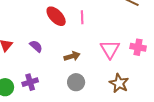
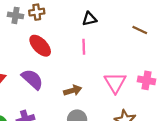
red ellipse: (56, 16) -> (40, 46), moved
purple semicircle: (36, 46) -> (32, 79), size x1.5

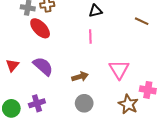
red ellipse: (40, 46) -> (40, 28), moved
pink cross: (146, 80) -> (148, 90), moved

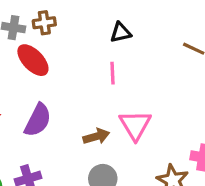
purple semicircle: (43, 66) -> (38, 120), turned 75
pink triangle: (119, 69) -> (135, 125), moved

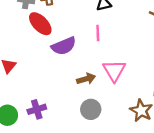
purple semicircle: (38, 120) -> (64, 46), moved, turned 40

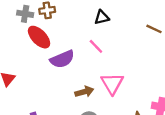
pink line: (98, 33) -> (96, 46), turned -42

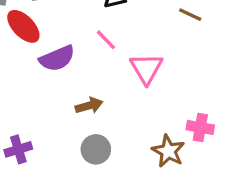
pink triangle: (112, 84) -> (146, 68), moved

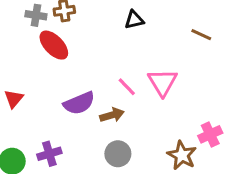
pink line: (106, 40) -> (127, 87), moved
purple semicircle: (57, 58) -> (79, 103), moved
pink cross: (200, 127) -> (210, 134), turned -35

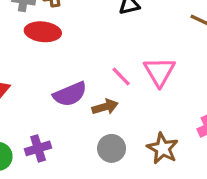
red ellipse: (54, 45) -> (43, 32), turned -40
brown star: (182, 155) -> (163, 148), moved

